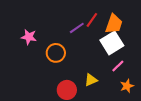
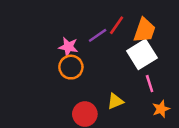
pink star: (29, 37) -> (68, 47), moved
pink line: (118, 66) -> (150, 84), turned -64

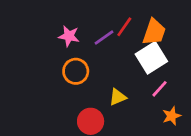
pink star: (68, 47) -> (69, 36), moved
pink line: (150, 84) -> (159, 89), turned 60
yellow triangle: (115, 101) -> (118, 97), moved

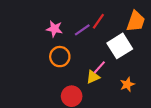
orange trapezoid: (154, 32) -> (136, 21), moved
pink line: (159, 89) -> (99, 67), moved
orange star: (172, 116) -> (127, 84), moved

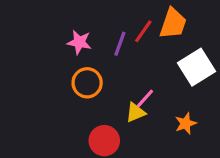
orange trapezoid: (136, 21) -> (173, 23), moved
purple line: (82, 30) -> (120, 44), turned -35
white square: (120, 46) -> (196, 67), moved

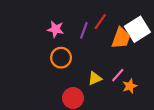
orange trapezoid: (173, 23) -> (121, 38), moved
white square: (196, 67) -> (137, 29), moved
pink line: (145, 98) -> (118, 75), moved

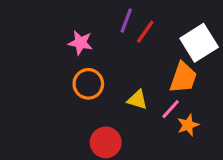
purple line: (84, 30) -> (126, 21), moved
orange trapezoid: (121, 38) -> (183, 78), moved
yellow triangle: (95, 78) -> (137, 100), moved, turned 40

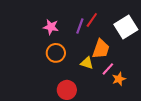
purple line: (126, 21) -> (80, 26), moved
orange trapezoid: (183, 78) -> (101, 49), moved

